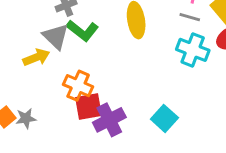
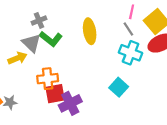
gray line: (190, 17) -> (128, 29), turned 40
orange cross: (78, 86) -> (48, 79), turned -30
cyan square: (164, 118) -> (119, 87), moved

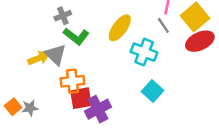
yellow ellipse: (90, 31) -> (120, 28), turned 45
gray triangle: (31, 43) -> (55, 55), moved
cyan cross: (131, 53) -> (144, 52), moved

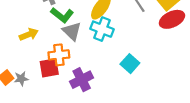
cyan cross: (144, 52) -> (102, 29), moved
gray triangle: (55, 55) -> (72, 31), moved
red square: (81, 98) -> (49, 68), moved

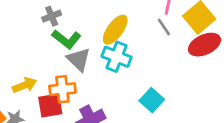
yellow arrow: (29, 34) -> (25, 85), moved

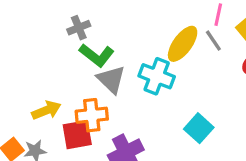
yellow ellipse: (115, 30) -> (183, 44), moved

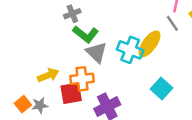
yellow ellipse: (183, 44) -> (149, 44), moved

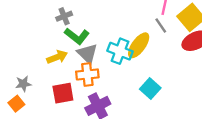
yellow arrow: (48, 75) -> (57, 57), moved
orange cross: (82, 79) -> (87, 74), moved
gray star: (40, 105) -> (23, 84), moved

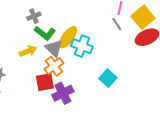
yellow ellipse: (139, 45) -> (68, 37), moved
orange cross: (87, 74) -> (54, 66), turned -30
red square: (63, 93) -> (45, 82), moved

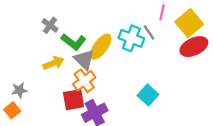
gray cross: (34, 16) -> (50, 25), moved, turned -32
gray line: (117, 24) -> (149, 32), moved
cyan cross: (82, 46) -> (131, 38), moved

